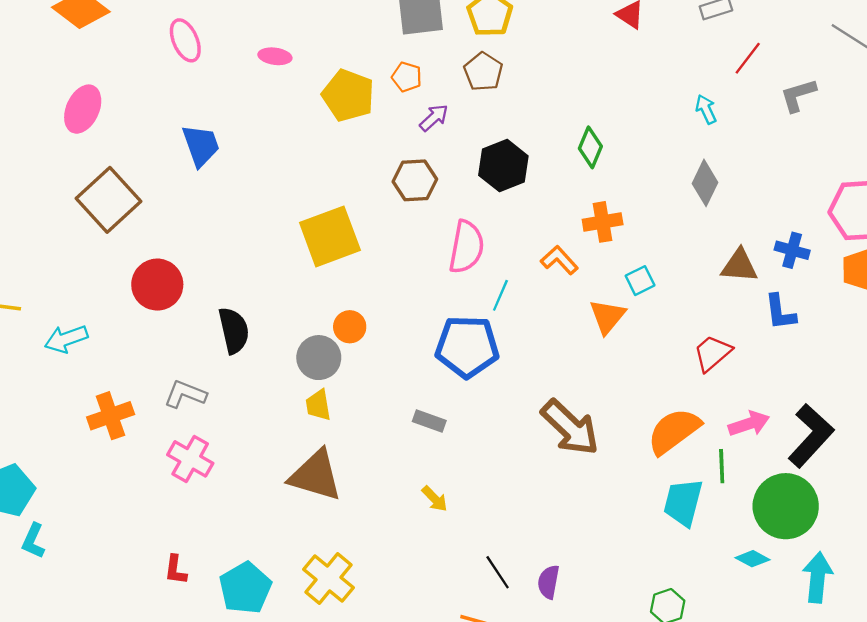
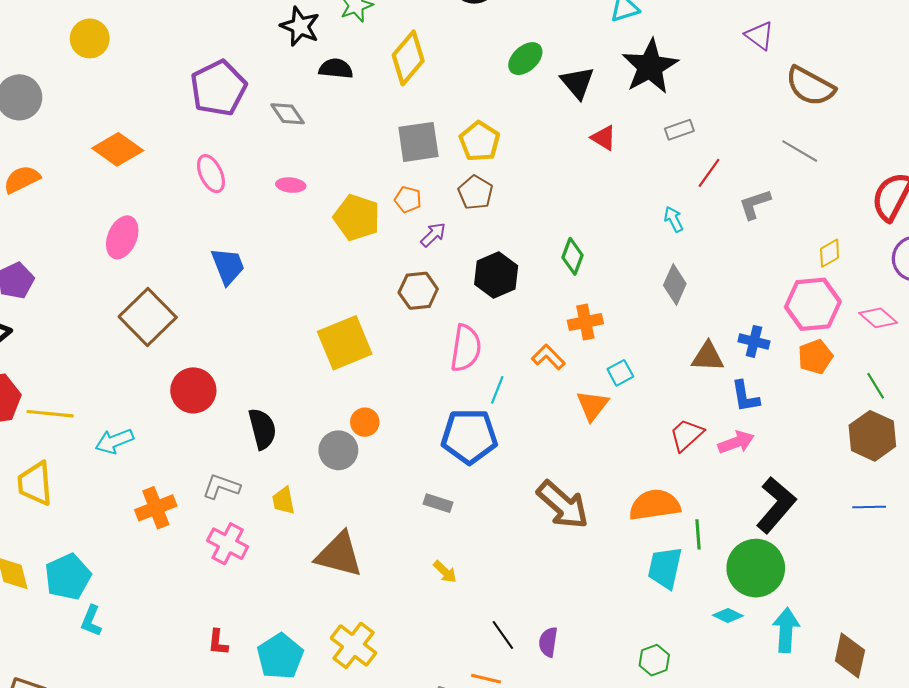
yellow trapezoid: (318, 405) -> (284, 501), moved
pink arrow: (749, 424) -> (736, 442), moved
orange semicircle: (674, 431) -> (655, 505), turned 30

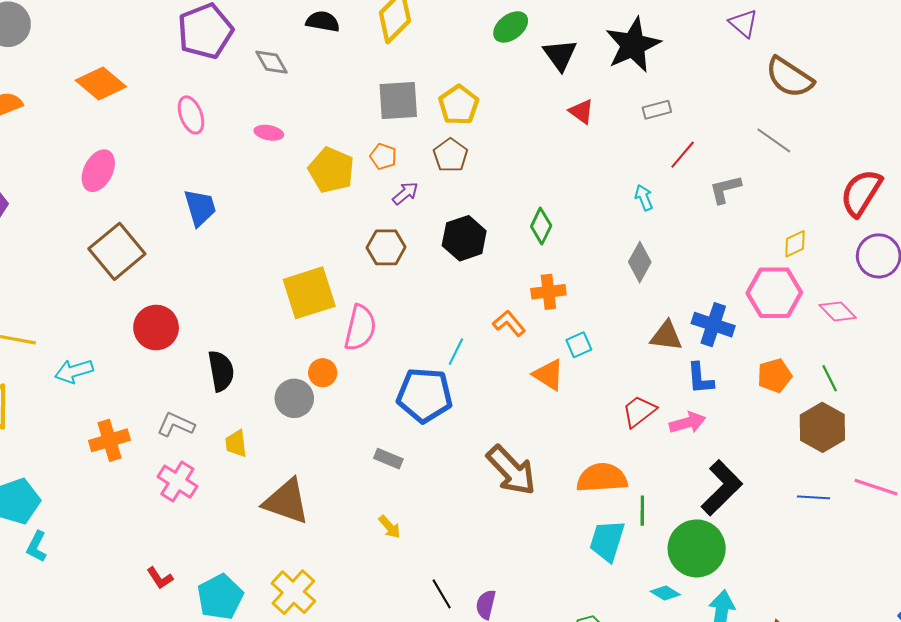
blue cross: (754, 341) -> (713, 325), size x1.4
pink semicircle: (466, 348) -> (360, 328), moved
orange pentagon: (815, 357) -> (775, 376), moved
orange triangle: (592, 405) -> (549, 375), turned -40
red L-shape: (218, 642) -> (160, 578), turned -44

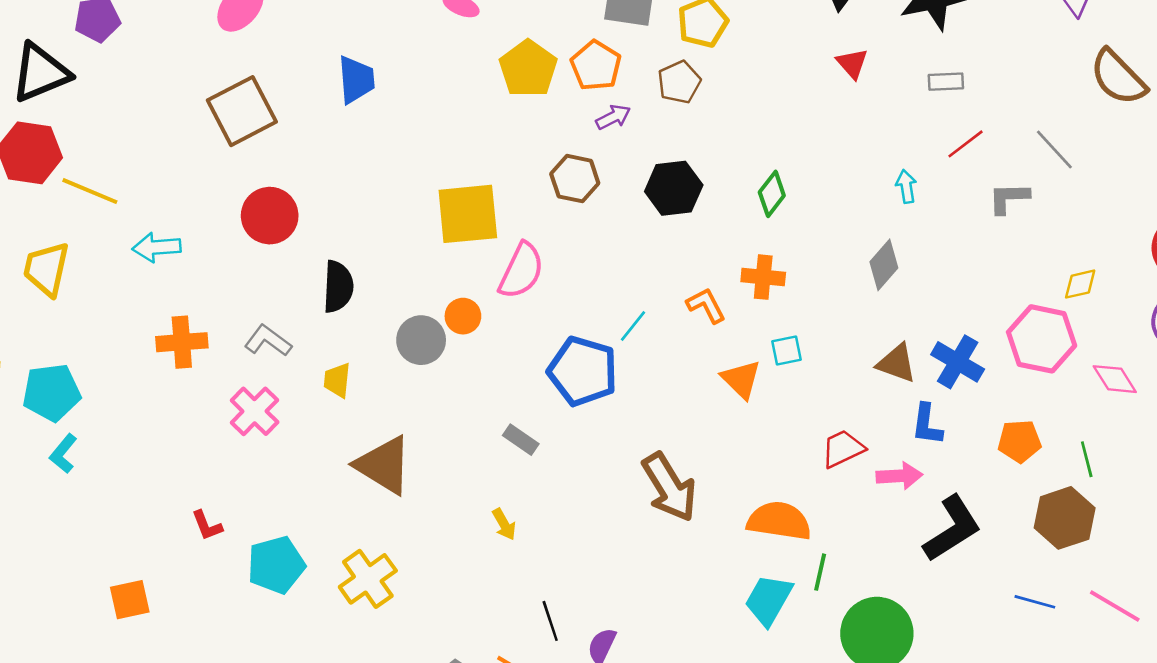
gray line: (774, 140) -> (1054, 149), moved
orange pentagon: (383, 156) -> (596, 66), size x1.5
black L-shape: (722, 488) -> (952, 529), moved

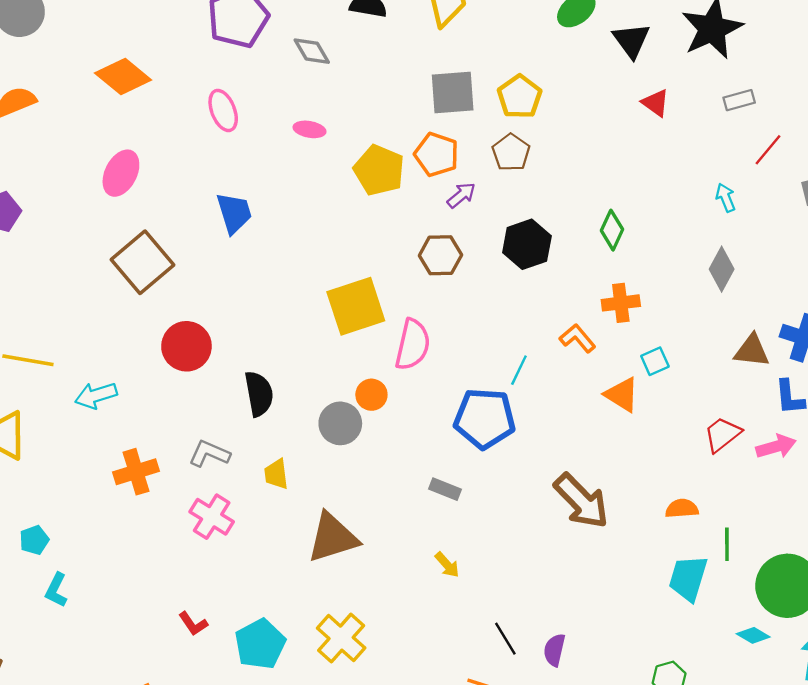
cyan pentagon: (52, 392) -> (34, 540), size x0.6
brown triangle: (384, 465) -> (333, 538), turned -36
orange semicircle: (779, 521) -> (682, 509), size x0.6

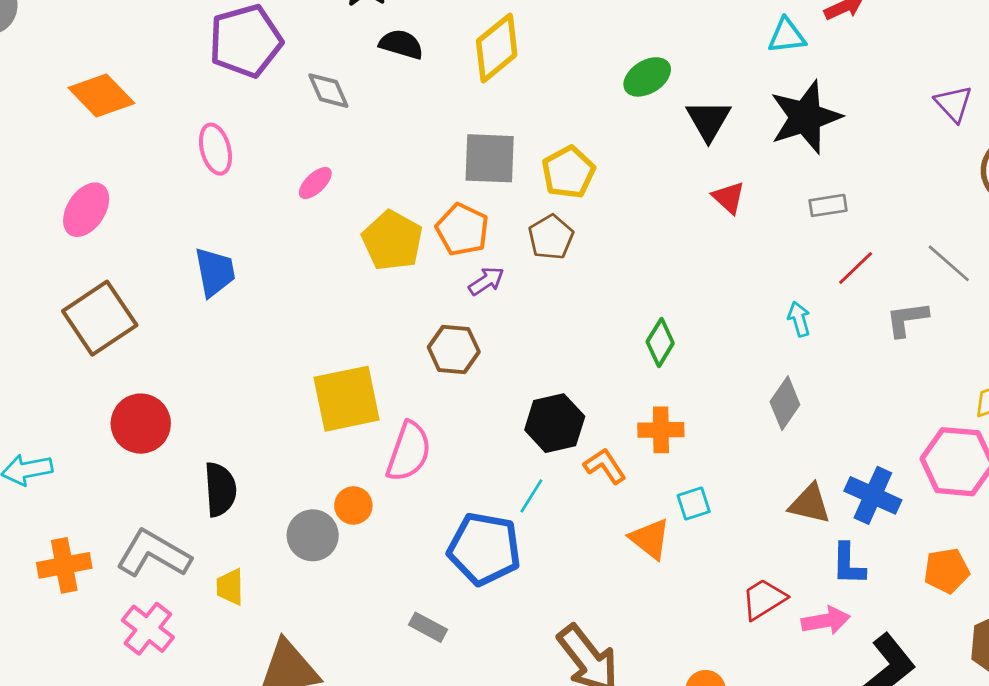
pink ellipse: (310, 129) -> (315, 183), turned -60
black hexagon: (527, 244) -> (555, 423), moved
gray L-shape: (209, 454) -> (153, 554), size x1.5

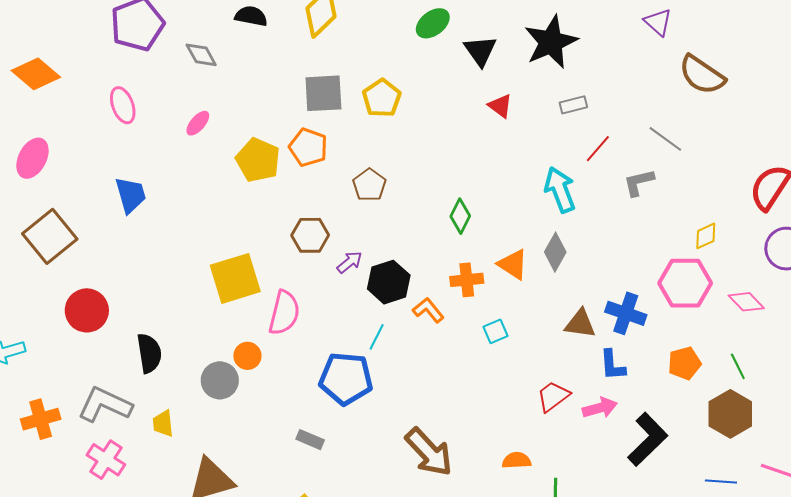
brown pentagon: (551, 237) -> (369, 185), moved
purple arrow: (486, 281) -> (350, 262), moved
cyan arrow: (799, 319) -> (560, 190), size x1.8
orange triangle: (650, 539) -> (513, 264), moved

